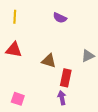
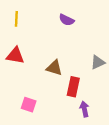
purple arrow: (62, 98) -> (84, 109), moved
pink square: (18, 99) -> (29, 105), moved

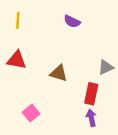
red rectangle: (73, 87) -> (91, 94), moved
pink square: (29, 105) -> (31, 113), turned 32

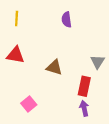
purple semicircle: (72, 21) -> (66, 20), turned 56
gray triangle: (106, 67) -> (98, 62), turned -32

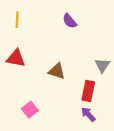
purple semicircle: (66, 20) -> (70, 21), turned -32
purple arrow: (84, 108) -> (88, 114), turned -32

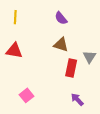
brown triangle: (57, 71) -> (61, 45), moved
red rectangle: (88, 91) -> (71, 68), moved

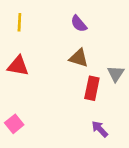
pink square: (26, 95) -> (14, 124), moved

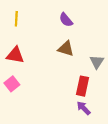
red rectangle: (92, 88) -> (82, 86), moved
pink square: (14, 124) -> (12, 84), moved

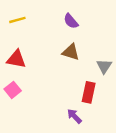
yellow line: (16, 19) -> (17, 20), turned 72
purple arrow: (84, 108) -> (74, 116), moved

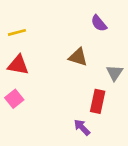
yellow line: (17, 20) -> (17, 32), moved
purple semicircle: (71, 21) -> (99, 23), moved

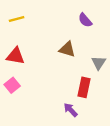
yellow line: (17, 32) -> (17, 19), moved

